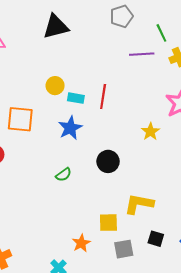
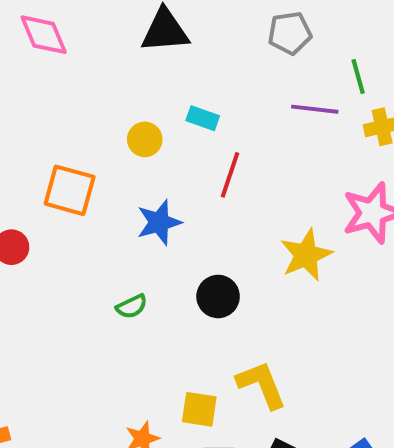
cyan rectangle: (76, 98) -> (203, 118), moved
yellow star: (150, 132) -> (306, 255), size x1.5
yellow L-shape: (139, 204) -> (262, 385), turned 48

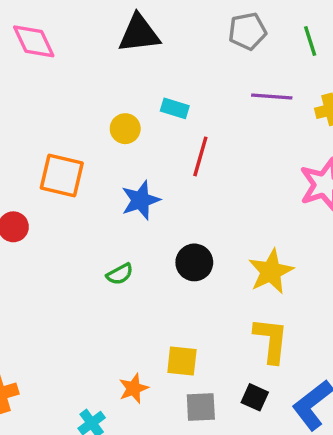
green line: (358, 76) -> (310, 41), moved
yellow star: (306, 255) -> (271, 271), moved
yellow L-shape: (262, 385) -> (271, 340), moved, turned 30

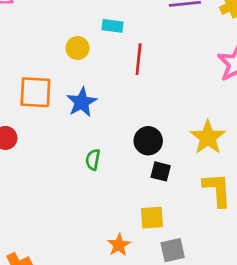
blue star: (141, 200) -> (82, 102), moved
green semicircle: (120, 274) -> (93, 160), turned 138
black square: (255, 397) -> (161, 171), moved

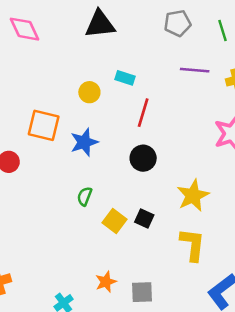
black circle: (148, 141) -> (143, 158), moved
yellow square: (152, 218) -> (115, 221), moved, turned 30
orange star: (119, 245) -> (106, 282), moved

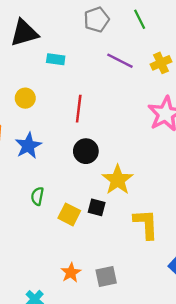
purple line: (195, 70) -> (120, 61), turned 32
cyan rectangle: (125, 78) -> (56, 59), moved
yellow star: (193, 195) -> (118, 180), moved

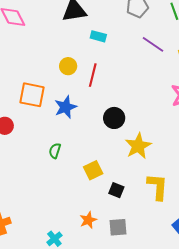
red line: (79, 109) -> (93, 75), moved
green semicircle: (37, 196) -> (55, 151), moved
black square: (97, 207) -> (116, 190), moved
yellow square: (69, 214) -> (93, 170), turned 30

